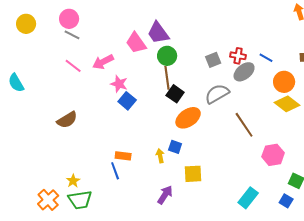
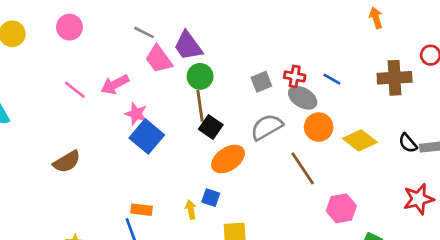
gray line: (72, 35) -> (144, 32), moved
gray ellipse: (244, 72) -> (303, 98), turned 70
orange circle: (284, 82) -> (319, 127), moved
blue square: (127, 101) -> (147, 136), size x1.4

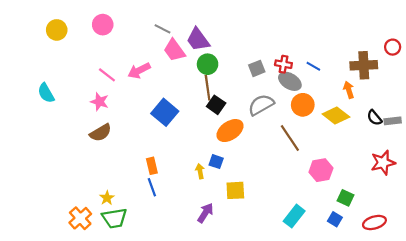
orange arrow: (376, 18) -> (349, 90), moved
pink star: (136, 114) -> (99, 102), moved
orange rectangle: (141, 210) -> (152, 166), moved, turned 70

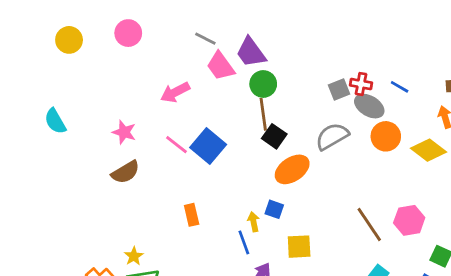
gray square: (257, 68) -> (339, 90), moved
pink line: (107, 75) -> (176, 145), moved
brown line: (290, 138) -> (369, 224), moved
blue line: (152, 187) -> (244, 242), moved

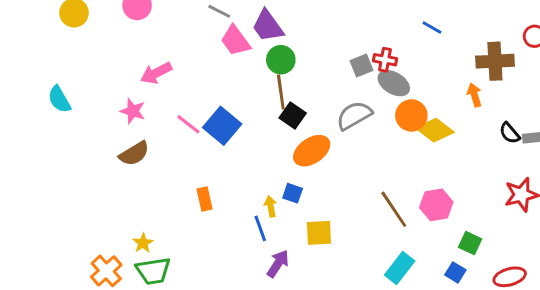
blue line: (400, 87) -> (432, 27), moved
pink arrow: (175, 92) -> (156, 73), moved
yellow diamond: (428, 150) -> (435, 130), moved

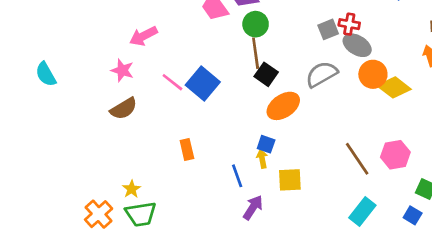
cyan semicircle: (59, 99) -> (46, 74), moved
yellow arrow: (271, 206) -> (262, 159), moved

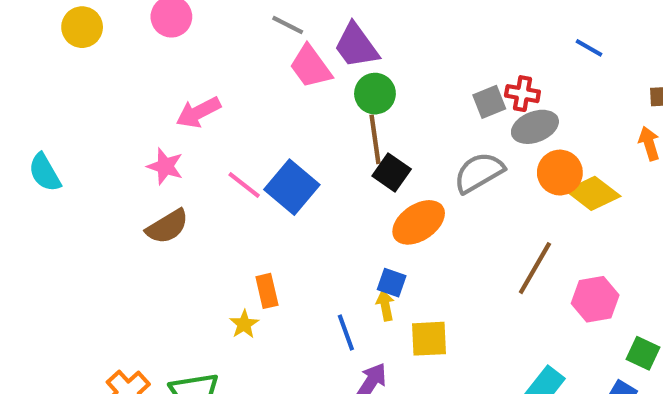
gray ellipse: (357, 45) -> (535, 127), turned -52
brown line: (357, 159) -> (535, 268), moved, turned 64
yellow star: (132, 189) -> (244, 324), moved

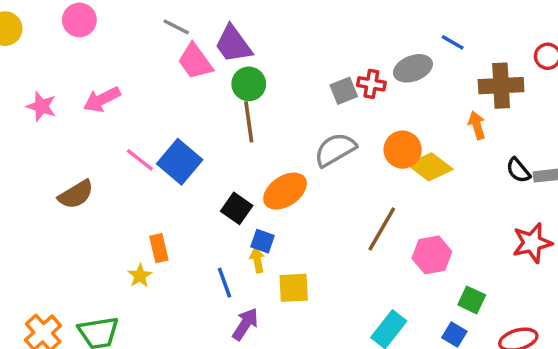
blue line: (589, 48) -> (453, 42), moved
gray ellipse: (535, 127) -> (413, 68), moved
pink star: (165, 166) -> (41, 106), moved
black square: (392, 173) -> (237, 208), moved

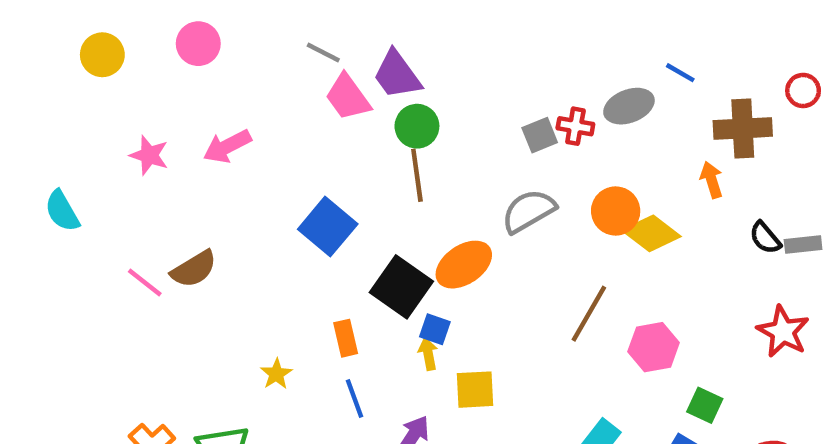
pink line: (140, 160) -> (145, 282), moved
black square: (237, 208) -> (401, 287), size x1.5
red star: (532, 243) -> (783, 332), turned -30
orange rectangle: (159, 248) -> (346, 338), moved
blue line: (225, 283) -> (354, 398), moved

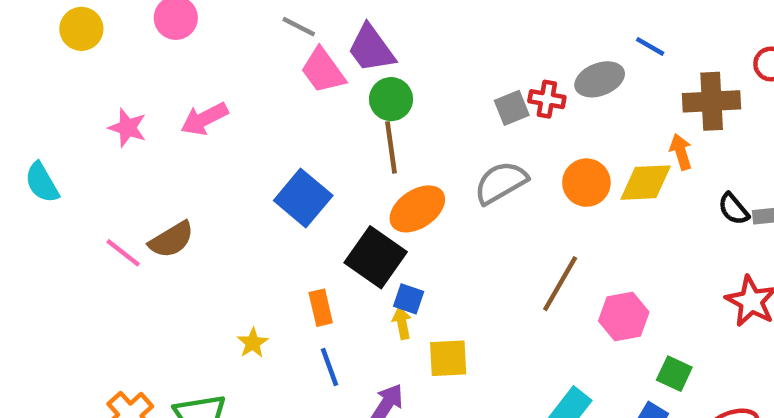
yellow diamond: (651, 233) -> (646, 183), moved, turned -40
orange ellipse: (464, 265) -> (417, 209), moved

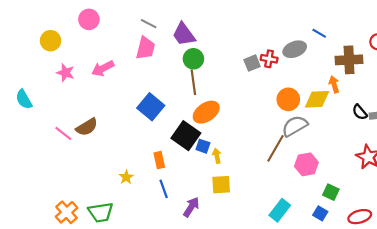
yellow circle: (81, 29) -> (51, 41), moved
pink trapezoid: (323, 71) -> (145, 48), moved, turned -130
gray semicircle: (501, 183) -> (295, 126), moved
blue square: (409, 299) -> (203, 146), moved
yellow arrow: (402, 323) -> (217, 156), moved

